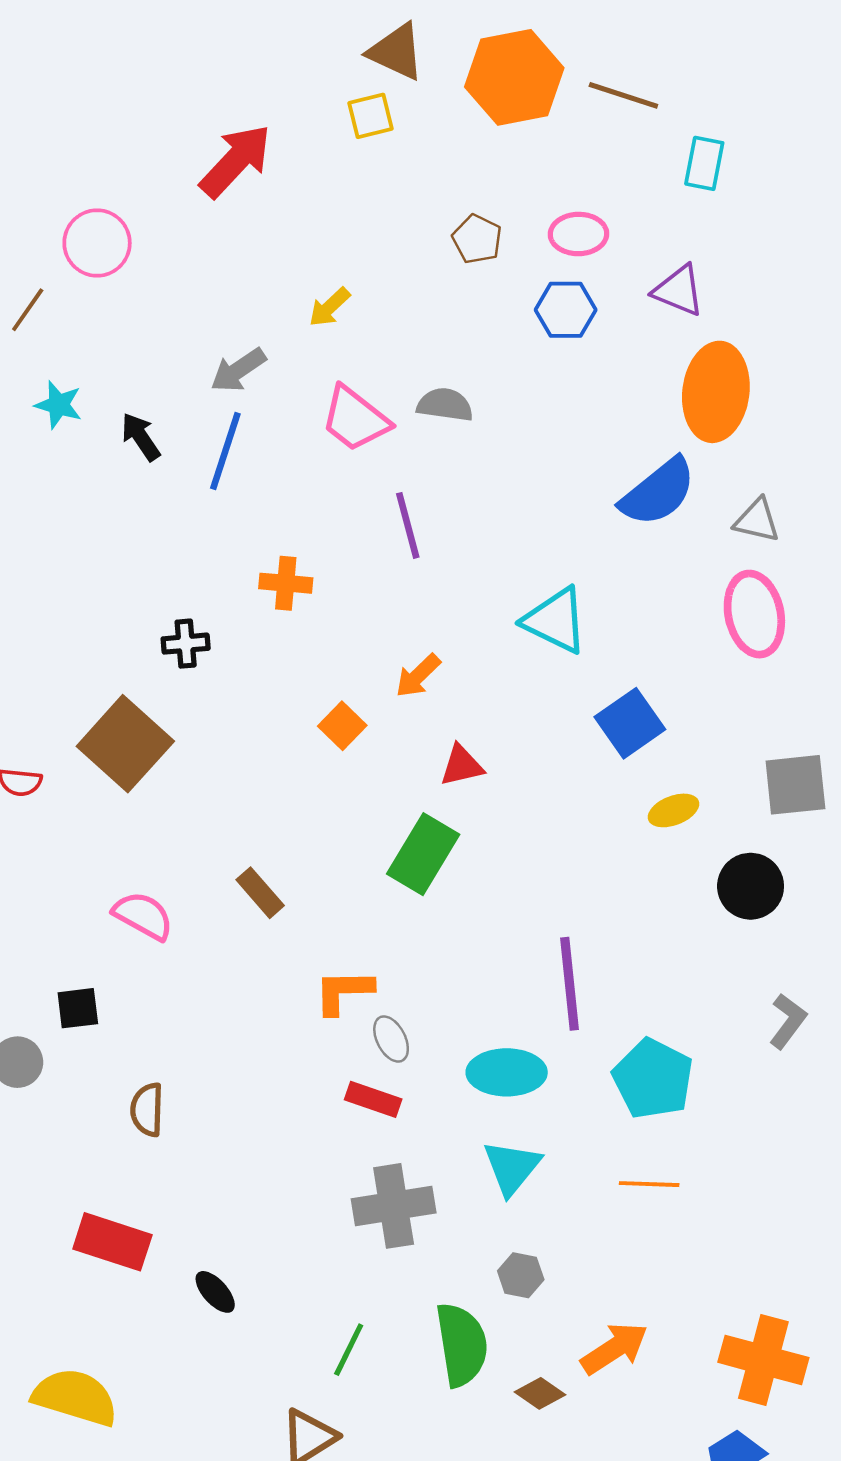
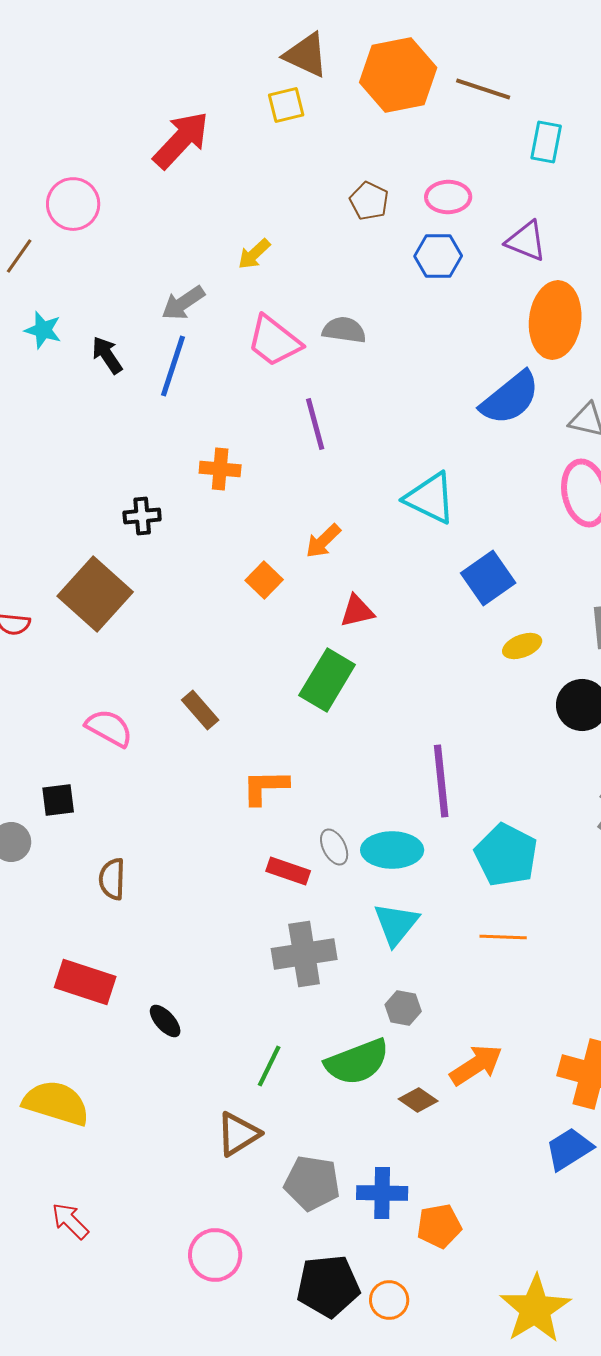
gray ellipse: (391, 1039) -> (334, 847), moved
green semicircle: (462, 1345) -> (357, 1062), turned 78

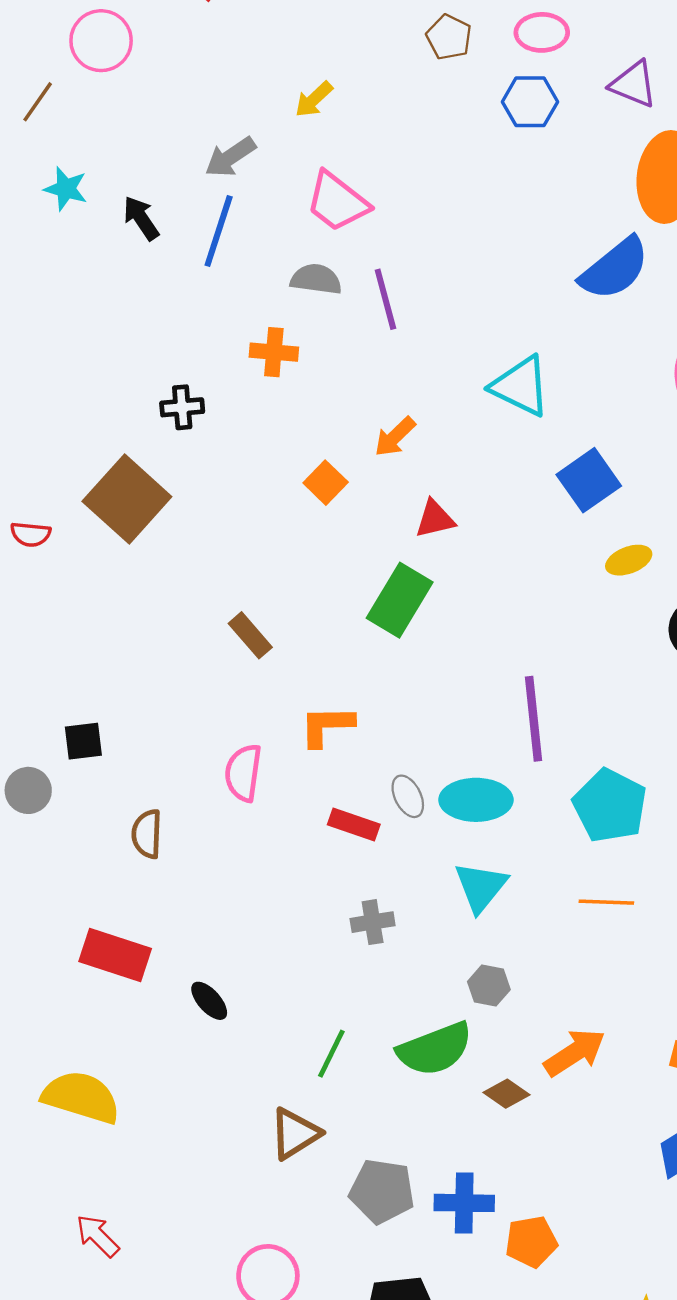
gray semicircle: (344, 330) -> (316, 279), moved
pink semicircle: (109, 728) -> (243, 773), moved, turned -111
gray cross: (304, 954) -> (373, 922), size x0.6

